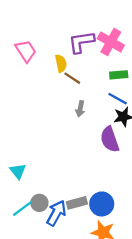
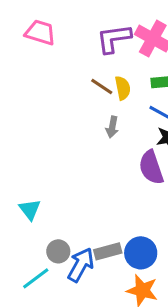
pink trapezoid: (26, 51) -> (40, 33), moved, turned -40
yellow semicircle: (61, 63) -> (123, 88), moved
cyan line: (22, 209) -> (36, 278), moved

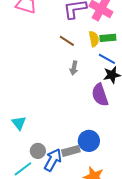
yellow semicircle: (123, 88) -> (94, 39), moved
blue circle: (141, 253) -> (89, 141), moved

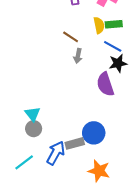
brown line: (67, 41) -> (71, 37), moved
cyan triangle: (19, 123) -> (33, 114), moved
gray circle: (38, 151) -> (34, 129), moved

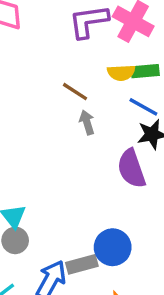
yellow semicircle: (99, 25) -> (121, 73), turned 98
gray arrow: (78, 56) -> (87, 122), turned 152

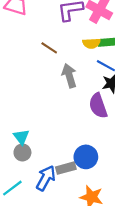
brown line: (75, 92) -> (49, 48), moved
gray arrow: (87, 122) -> (69, 76), size x1.5

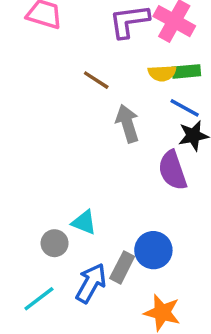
cyan triangle: (21, 137) -> (84, 222), moved, turned -30
gray rectangle: (66, 168) -> (122, 267), turned -48

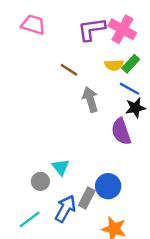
green rectangle: (186, 71) -> (131, 64), turned -42
cyan triangle: (84, 222) -> (61, 167), turned 30

